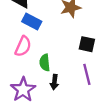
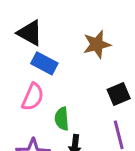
black square: (87, 44) -> (119, 94), turned -35

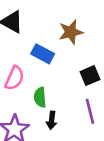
blue rectangle: (44, 63) -> (43, 54), moved

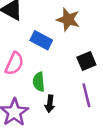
brown star: (71, 32) -> (68, 20), turned 30

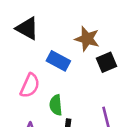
black square: (86, 61) -> (107, 62), moved

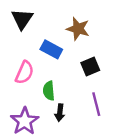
black triangle: (27, 28) -> (22, 19), turned 35
black square: (107, 62) -> (90, 66), moved

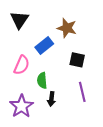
blue rectangle: (51, 49) -> (44, 46), turned -66
black square: (90, 66) -> (77, 60), turned 35

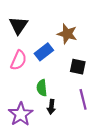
pink semicircle: (22, 65) -> (19, 60), moved

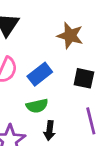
blue rectangle: (44, 52) -> (40, 74), moved
green semicircle: (42, 88) -> (37, 106), turned -98

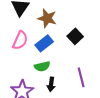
brown star: (70, 36) -> (47, 18), moved
black square: (84, 78) -> (75, 36), moved, turned 35

